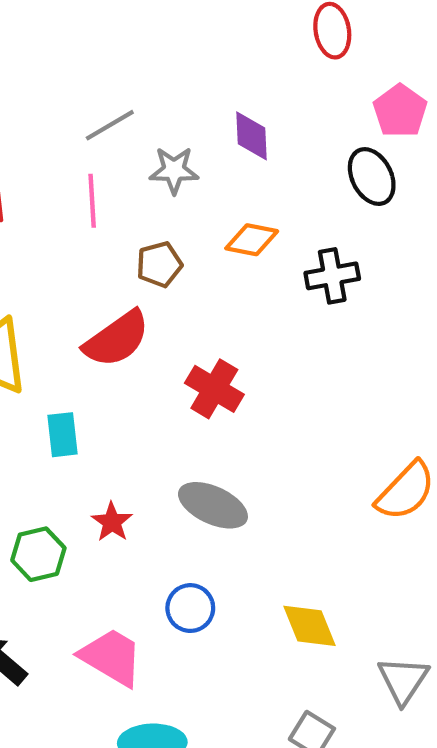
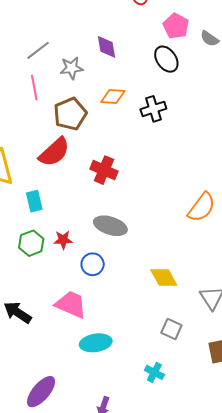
brown pentagon: (159, 264) -> (70, 114), size x1.5
red star: (112, 522) -> (63, 240), turned -30
green hexagon: (38, 554) -> (31, 243), moved
blue circle: (190, 608) -> (93, 264), moved

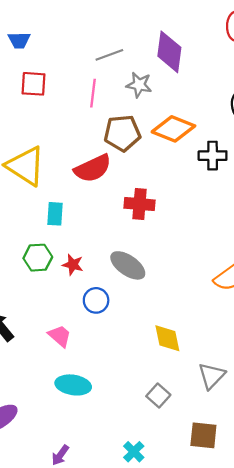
purple diamond: (106, 47) -> (169, 52), moved, size x1.5
orange diamond: (113, 97) -> (173, 129), size x1.5
red cross: (104, 170) -> (140, 204), turned -36
pink trapezoid: (71, 304) -> (60, 336), size x0.7
cyan cross: (154, 372) -> (134, 452), moved

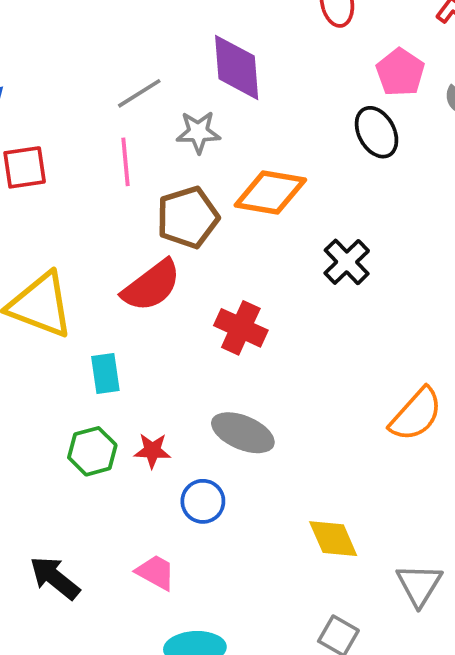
black cross: (213, 156) -> (347, 262), moved, turned -32
red cross: (140, 204) -> (241, 328), turned 32

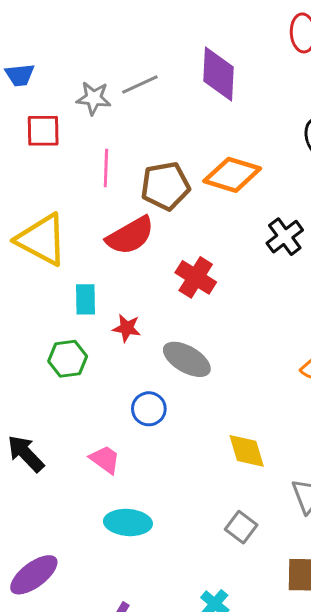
gray star: (198, 132) -> (94, 98), moved
pink line: (125, 162) -> (106, 168), moved
red star: (152, 451) -> (127, 328), moved

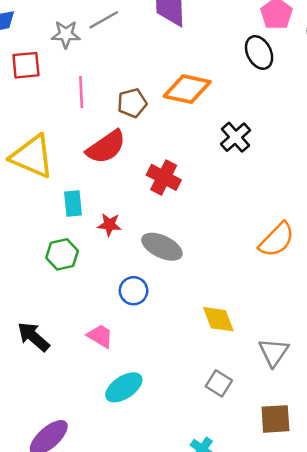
brown pentagon: (165, 186) -> (132, 103), size x0.7
cyan ellipse: (128, 522) -> (124, 387), turned -33

